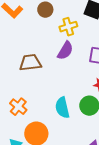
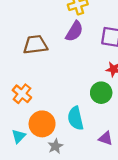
cyan semicircle: (62, 108) -> (76, 118), moved

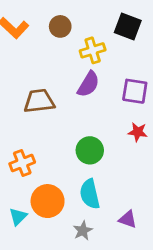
green circle: (101, 93) -> (90, 150), moved
orange cross: (22, 94) -> (22, 163), turned 30
gray star: (55, 146) -> (83, 231), moved

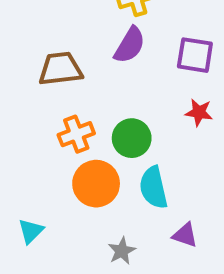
orange cross: (22, 163) -> (76, 134), moved
cyan semicircle: (90, 194) -> (153, 188), moved
orange circle: (48, 201) -> (96, 184), moved

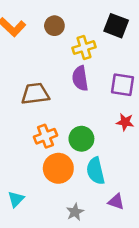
purple semicircle: (130, 45) -> (80, 78), turned 140

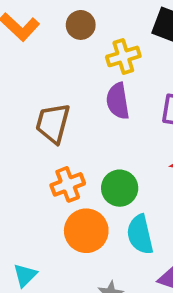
brown trapezoid: (35, 94) -> (53, 123), turned -68

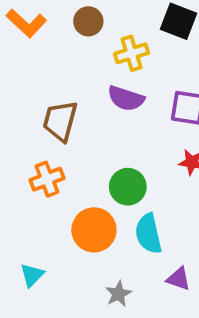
purple semicircle: (118, 101) -> (126, 98), turned -63
orange cross: (68, 184) -> (47, 179), moved

